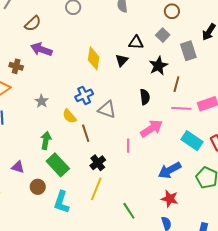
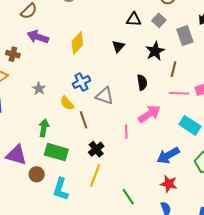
black triangle: (136, 43) -> (134, 19), moved
yellow diamond: (94, 58) -> (77, 43), moved, turned 35
green rectangle: (58, 165) -> (56, 152), turned -30
purple triangle: (18, 167) -> (16, 155), size x1.6

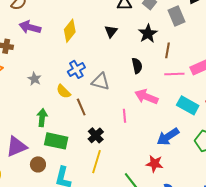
pink arrow: (149, 114) -> (146, 97), turned -120
purple triangle: (16, 155) -> (16, 147), turned -35
red star: (169, 184) -> (155, 164), moved

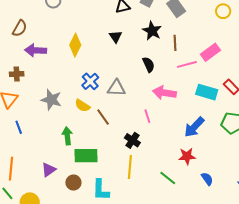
gray star: (34, 79) -> (51, 100), size x1.5
black cross: (96, 135) -> (132, 140), moved
purple triangle: (16, 147) -> (49, 170), size x0.7

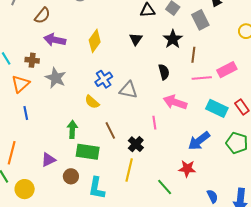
gray star: (51, 100) -> (56, 78), moved
brown line: (103, 117) -> (110, 130), moved
blue semicircle: (207, 179) -> (212, 196), moved

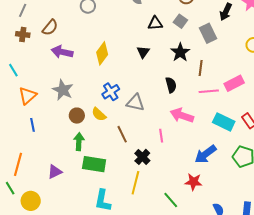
brown cross: (32, 60) -> (23, 34), moved
brown line: (110, 130) -> (122, 134), moved
brown circle: (71, 176) -> (77, 116), moved

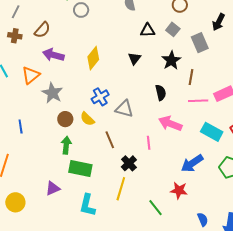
orange triangle: (28, 96) -> (31, 75), moved
purple triangle: (55, 172) -> (53, 188), moved

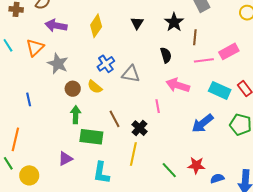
brown line: (110, 140) -> (115, 119), moved
red star: (179, 190) -> (196, 165), moved
blue semicircle: (203, 219) -> (217, 178), turned -80

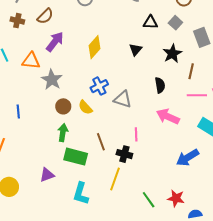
purple arrow: (56, 26) -> (55, 42), turned 110
orange triangle: (35, 47) -> (31, 61), turned 42
pink line: (158, 106) -> (136, 134), moved
black cross: (139, 128) -> (124, 154), turned -35

